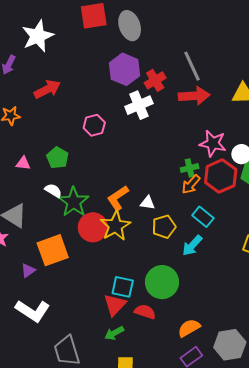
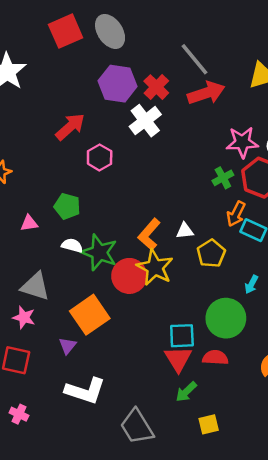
red arrow: (47, 89) -> (70, 127), moved
orange arrow: (191, 184) -> (236, 214), moved
cyan arrow: (192, 245) -> (251, 284), moved, size x0.7

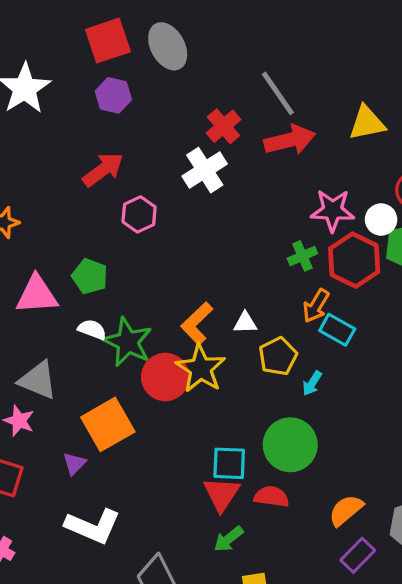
purple hexagon: (118, 84) -> (113, 95), moved, size x0.7
pink triangle: (29, 223) -> (37, 295), size x1.8
cyan arrow: (251, 284) -> (312, 383), moved

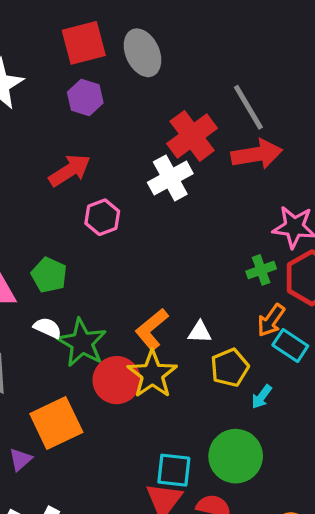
red cross: (223, 126) -> (192, 136), size x1.4

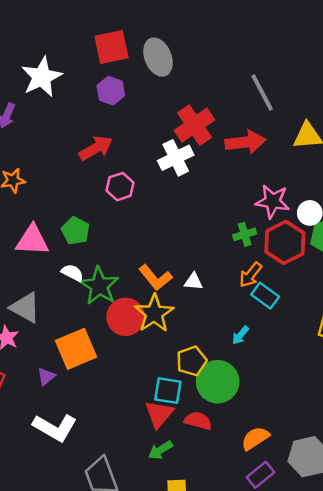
gray line: (248, 107) -> (262, 92), moved
orange L-shape: (152, 329) -> (155, 278), turned -92
yellow pentagon: (230, 368) -> (192, 361), moved

